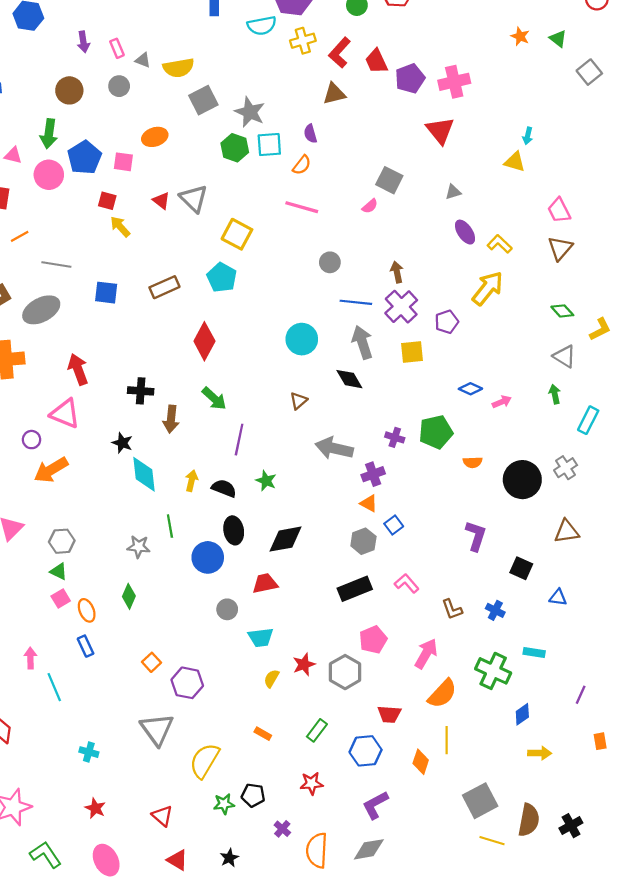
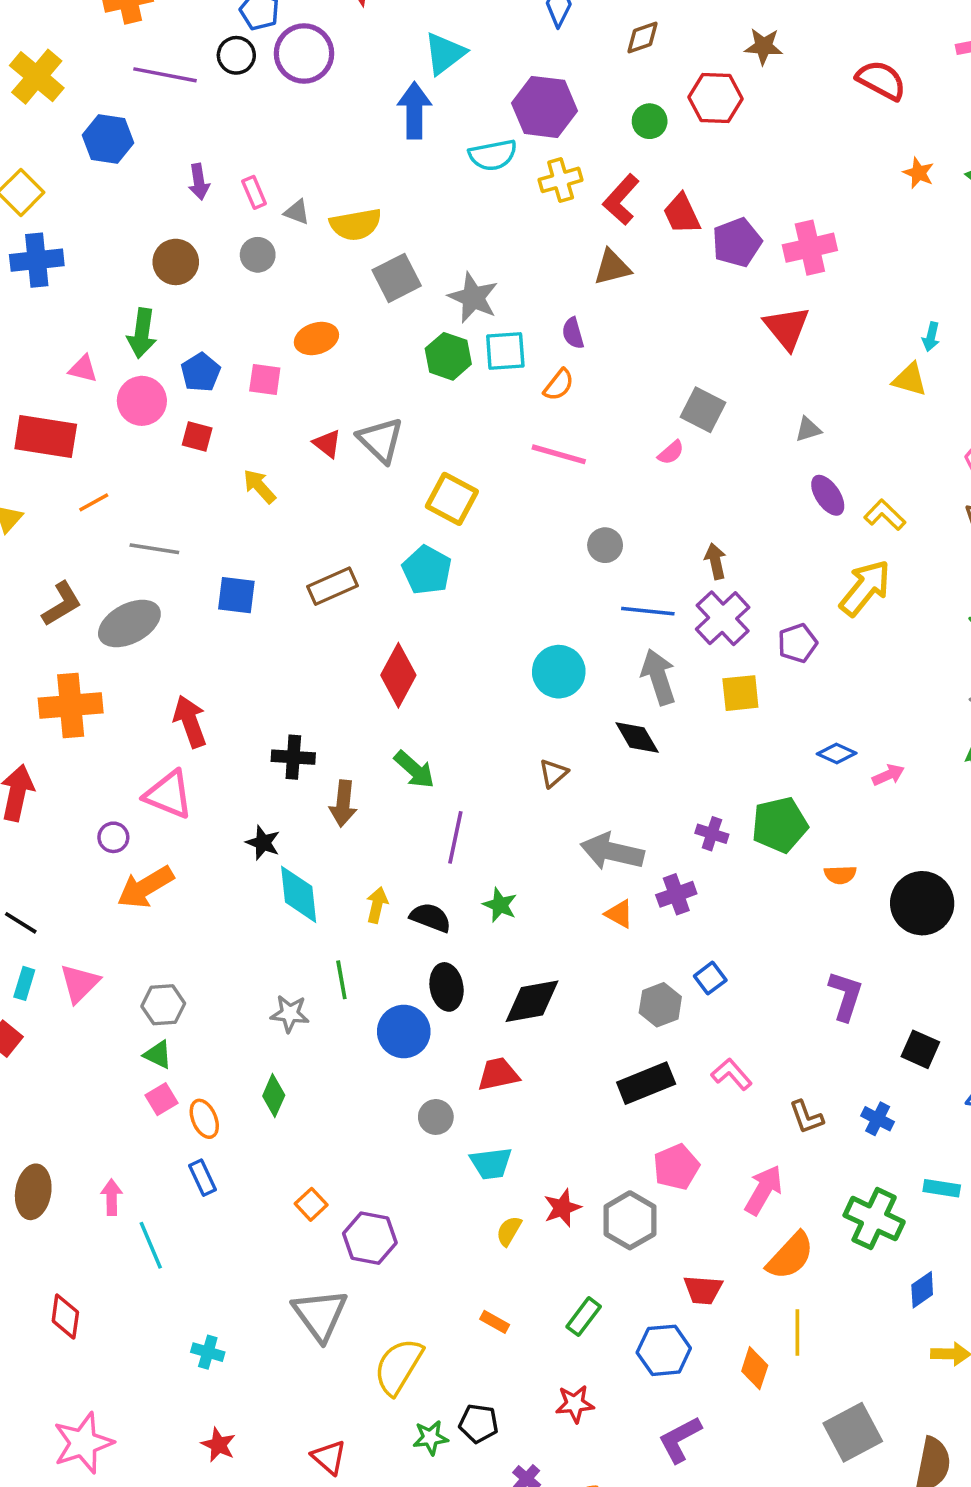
blue pentagon: (84, 157) -> (201, 372), size x0.7
red square: (107, 201) -> (197, 436), moved
orange triangle: (369, 503) -> (619, 914), moved

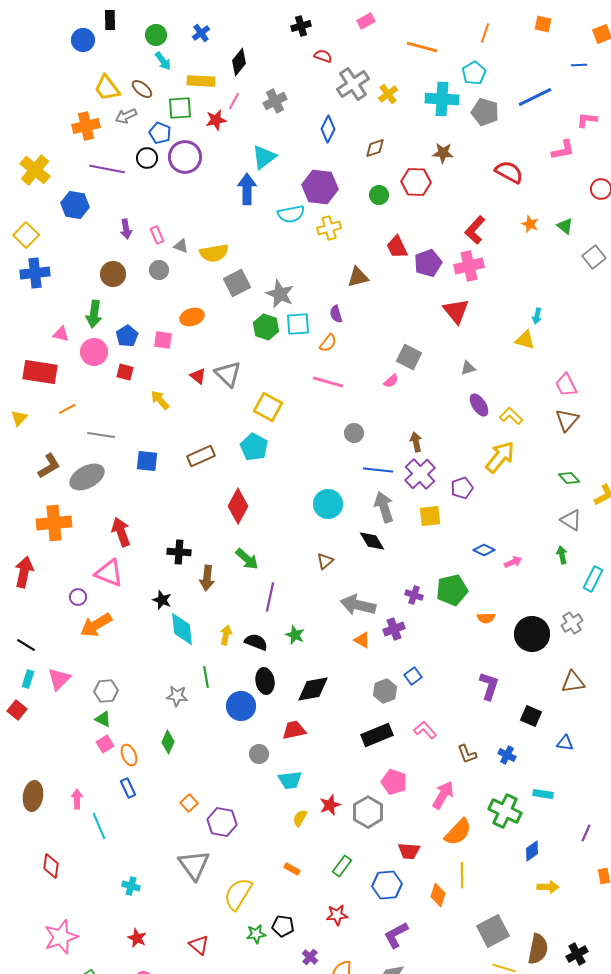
red L-shape: (621, 200) -> (475, 230), moved
pink pentagon: (676, 1167) -> (394, 782), turned -30

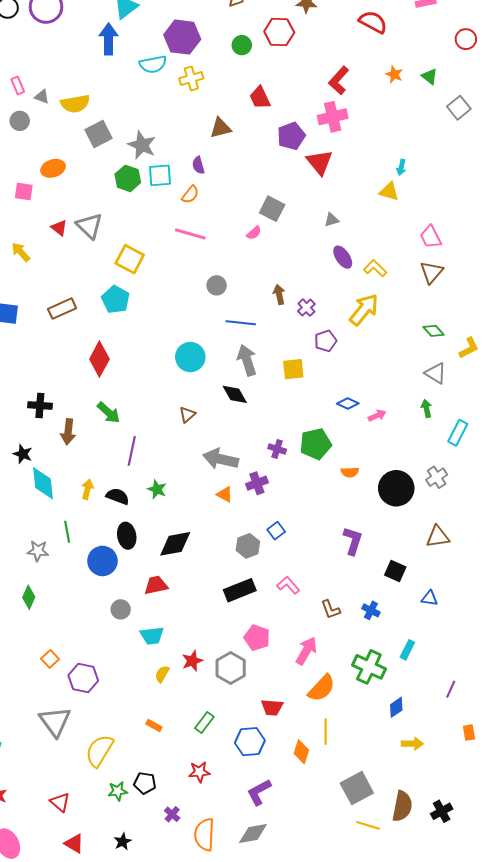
purple pentagon: (428, 263) -> (291, 136), moved
purple cross: (420, 474) -> (306, 308), moved, size x0.6
cyan rectangle: (543, 794) -> (407, 650), turned -72

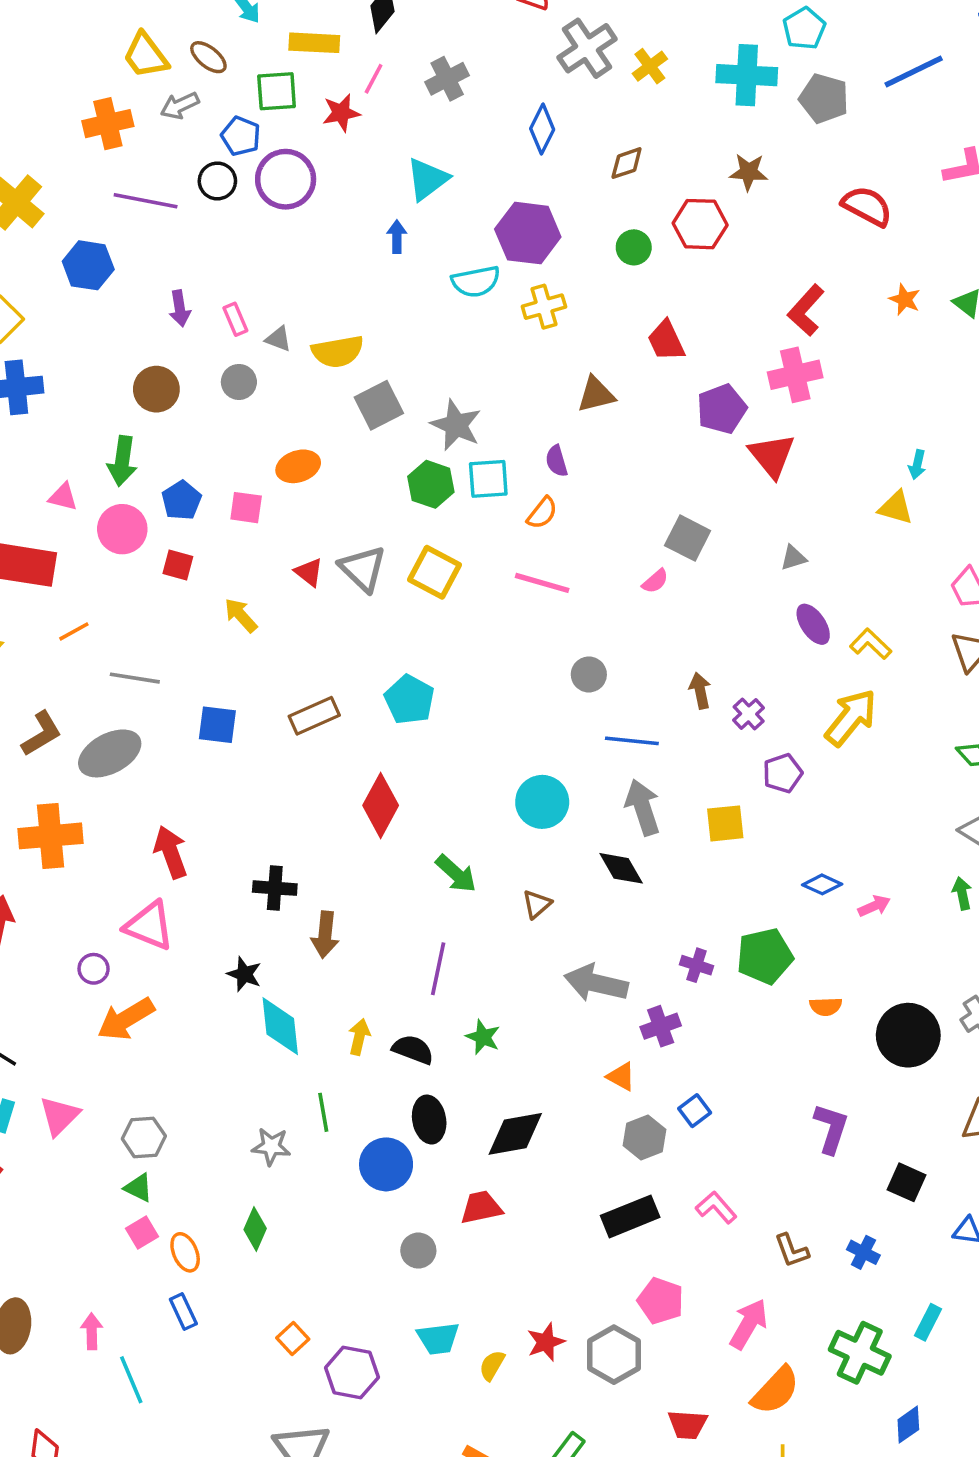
blue arrow: (109, 39) -> (397, 237), size x0.6
yellow square: (130, 259) -> (435, 572), moved
green arrow: (109, 413) -> (456, 874), moved
orange triangle: (225, 494) -> (621, 1076), moved
cyan trapezoid: (152, 636) -> (438, 1338), moved

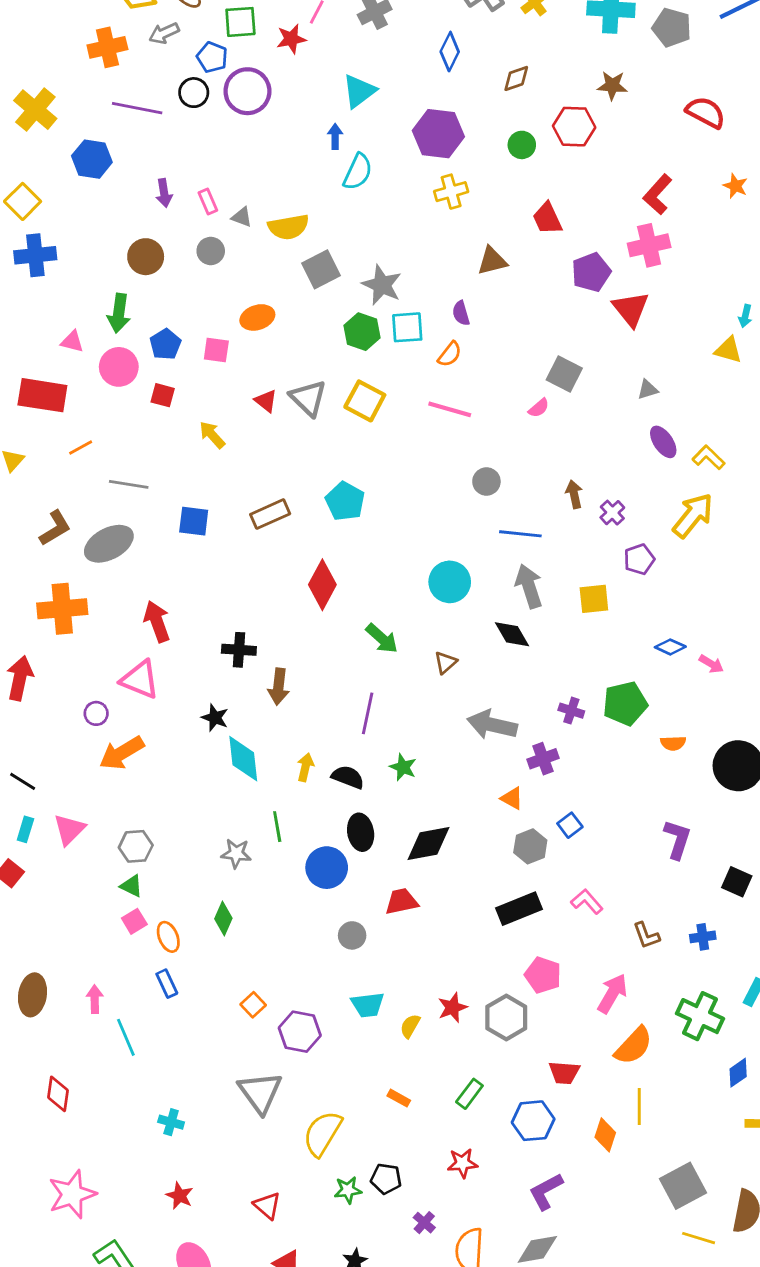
cyan semicircle: (476, 281) -> (358, 172), moved, turned -54
pink arrow: (874, 906) -> (711, 664), turned 55
blue cross: (863, 1252) -> (703, 937), turned -35

